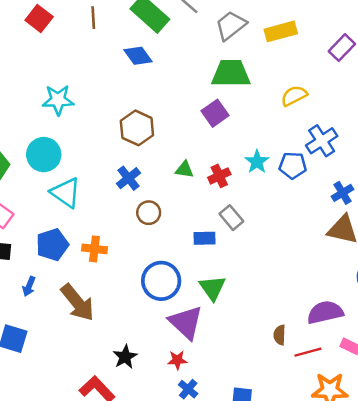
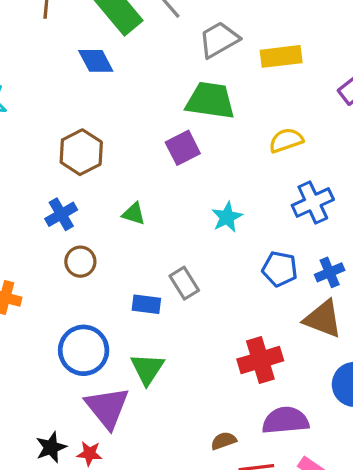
blue pentagon: (293, 165) -> (280, 269), moved
red cross: (219, 176) -> (260, 360), moved, size x1.5
brown semicircle: (280, 335) -> (224, 441), turned 60
black star: (125, 357) -> (51, 447), moved

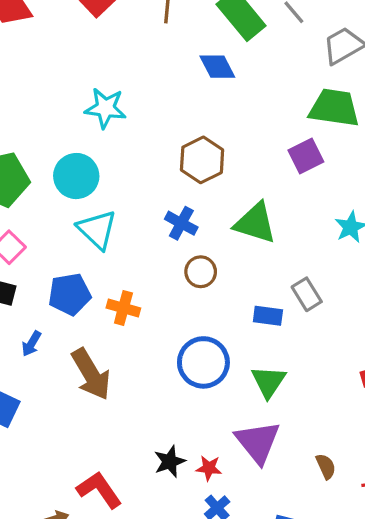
blue cross: (61, 214) -> (181, 223), turned -32
green triangle: (134, 214) -> (255, 223), size x1.8
purple triangle: (107, 408) -> (258, 442), moved
brown semicircle: (224, 441) -> (326, 466), moved, turned 85

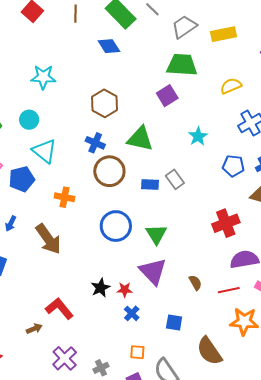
cyan circle: (76, 176) -> (29, 120), size x0.7
brown circle: (201, 272) -> (109, 171), size x1.6
blue pentagon: (70, 294) -> (22, 179), moved
blue rectangle: (268, 316) -> (150, 184), moved

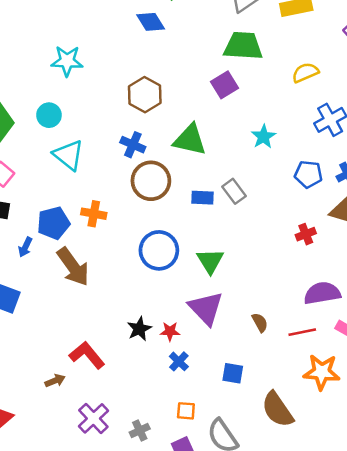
blue pentagon: (22, 179) -> (53, 223), moved
red cross: (226, 223) -> (306, 234), moved, size x0.6

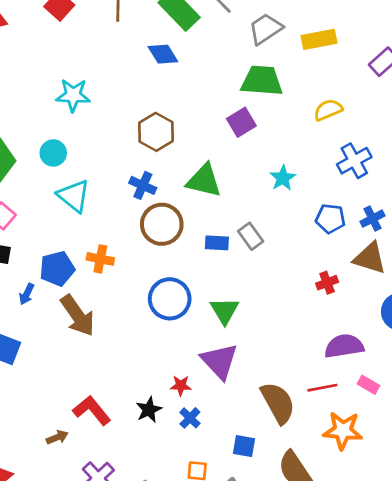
brown semicircle: (260, 322) -> (278, 403), moved, size x2.0
black star: (139, 329) -> (149, 410), moved
blue square: (233, 373) -> (244, 446), moved

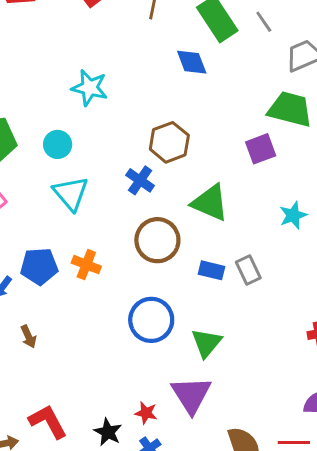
blue cross: (143, 185) -> (140, 180), moved
brown arrow: (78, 315) -> (29, 336), moved, size x0.5
black star: (149, 410) -> (108, 432), turned -30

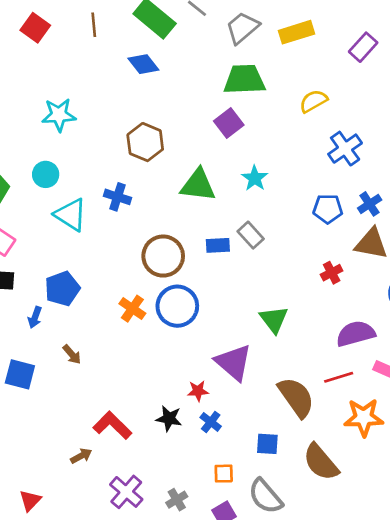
blue cross: (140, 180) -> (117, 197), moved
cyan star: (293, 215) -> (255, 178), moved
brown circle: (157, 240) -> (163, 256), moved
orange cross: (86, 265) -> (132, 309), moved, turned 30
green triangle: (206, 343) -> (274, 319), moved

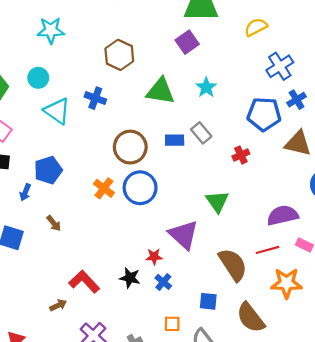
blue cross: (370, 204) -> (297, 100), moved
blue pentagon: (328, 209) -> (264, 114), size x1.4
red cross: (332, 273) -> (241, 155), moved

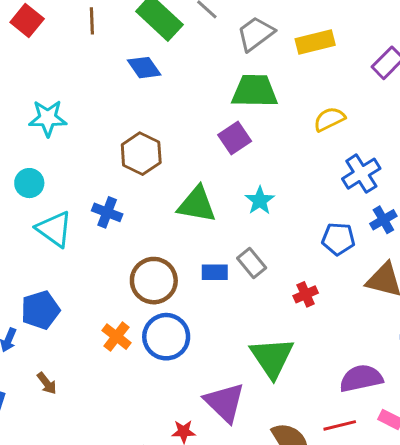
blue pentagon: (264, 114) -> (338, 239), size x0.7
green triangle: (217, 201) -> (272, 358), size x1.4

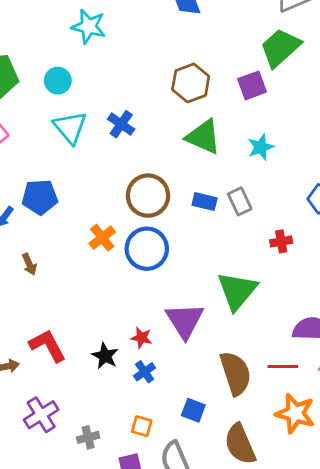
green trapezoid: (255, 91) -> (280, 48), turned -57
brown hexagon: (141, 154) -> (191, 83), moved

